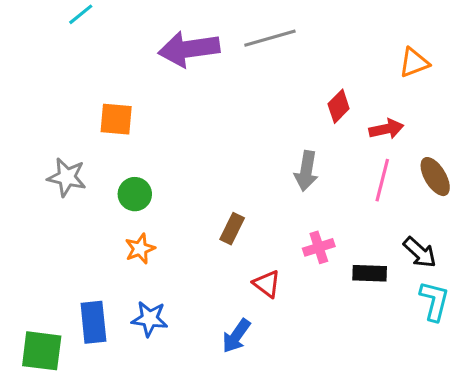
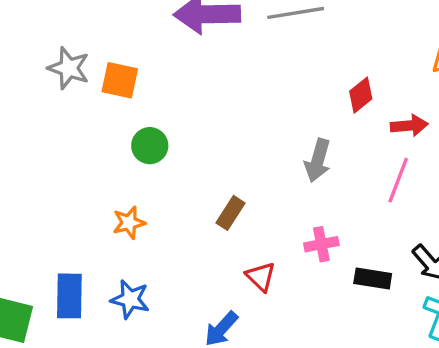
gray star: (67, 177) -> (69, 68), moved
green circle: (135, 194) -> (150, 146), moved

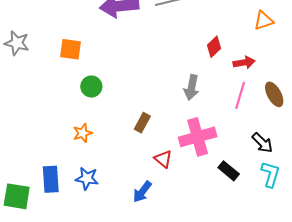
gray star: (69, 68) -> (17, 43), moved
pink cross: (321, 244) -> (198, 137), size x1.8
black rectangle: (373, 279) -> (229, 171), moved, turned 35

